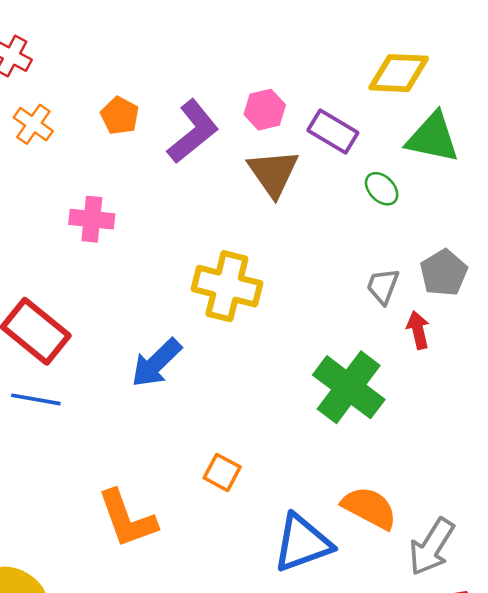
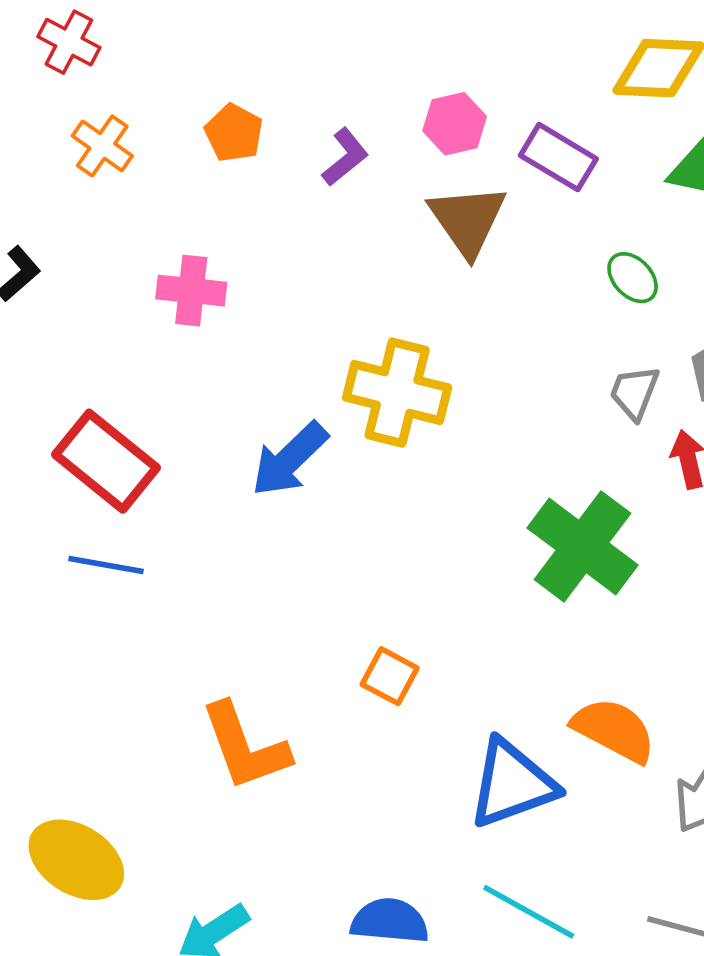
purple L-shape: (193, 132) -> (345, 157), size x0.6
green ellipse: (382, 189) -> (633, 278), moved
blue arrow: (156, 363) -> (290, 459), moved

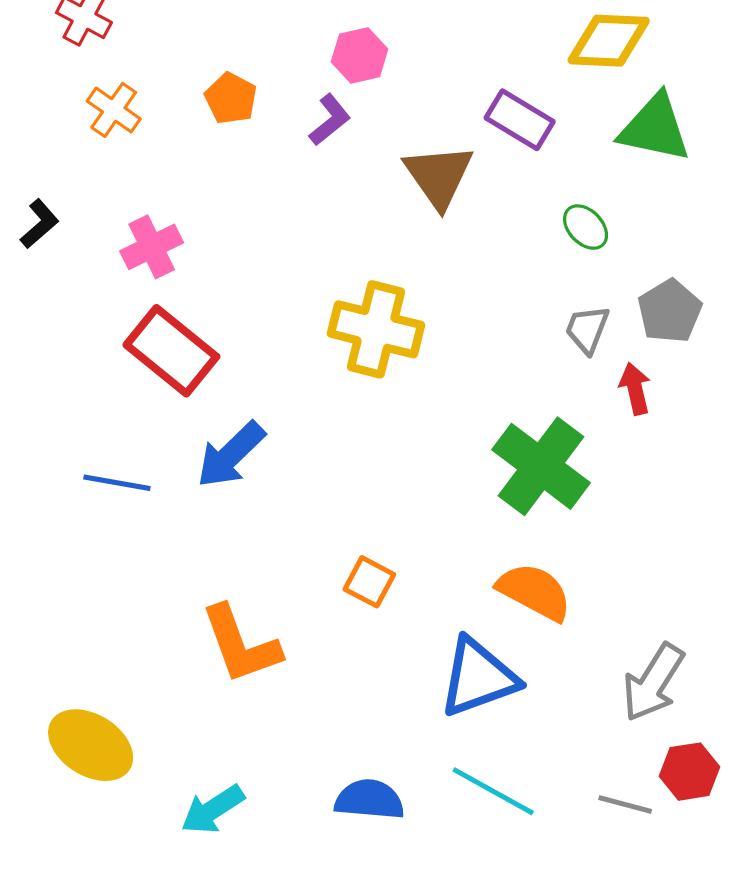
pink hexagon: (455, 124) -> (360, 55), moved
pink cross: (191, 291) -> (152, 247), moved, turned -32
blue arrow: (290, 459) -> (231, 455), moved
red rectangle: (106, 461) -> (171, 351), moved
orange semicircle: (614, 730) -> (534, 592), moved

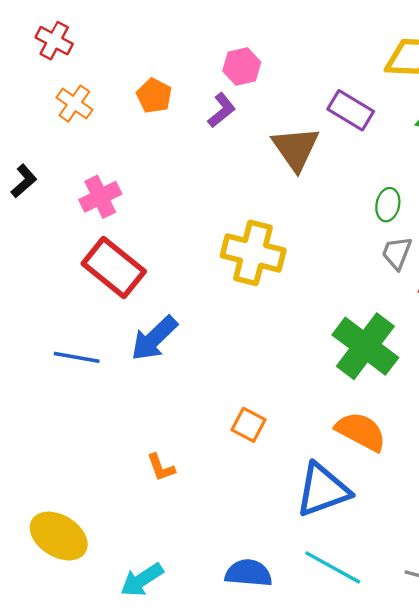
green ellipse: (586, 227) -> (388, 205), moved, turned 56
orange L-shape: (241, 644) -> (161, 467), size x0.5

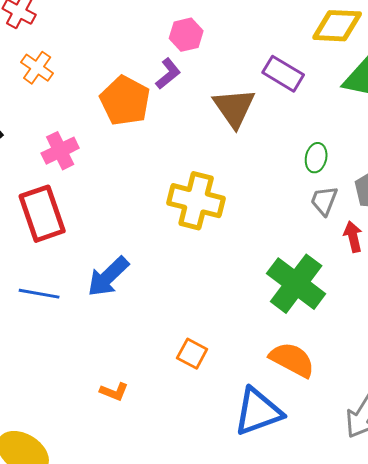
orange pentagon: (154, 96) -> (125, 101), moved, size x1.6
red rectangle: (114, 268) -> (42, 214), moved, turned 32
orange L-shape: (161, 467) -> (114, 392), turned -48

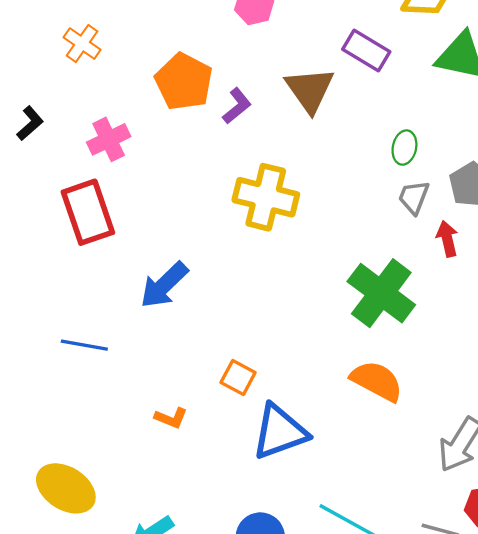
purple L-shape: (168, 74) -> (237, 106), moved
blue line: (39, 294) -> (84, 345), moved
orange square: (192, 354) -> (238, 377), moved
blue triangle: (258, 412) -> (280, 432), moved

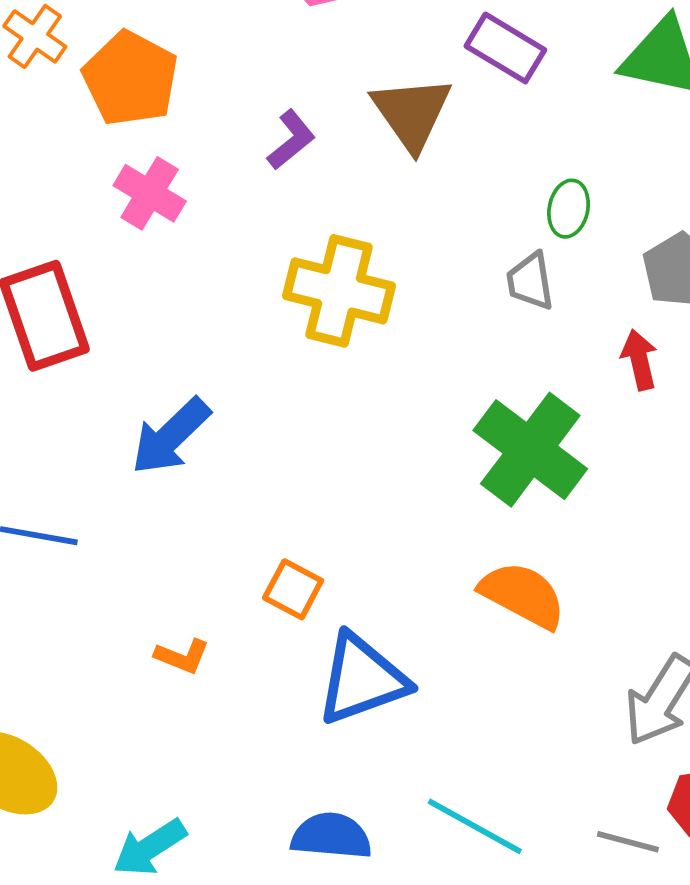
orange pentagon: (184, 82) -> (130, 79), moved
pink cross: (109, 139) -> (150, 193), moved, turned -33
gray trapezoid: (414, 197) -> (530, 281), moved, turned -30

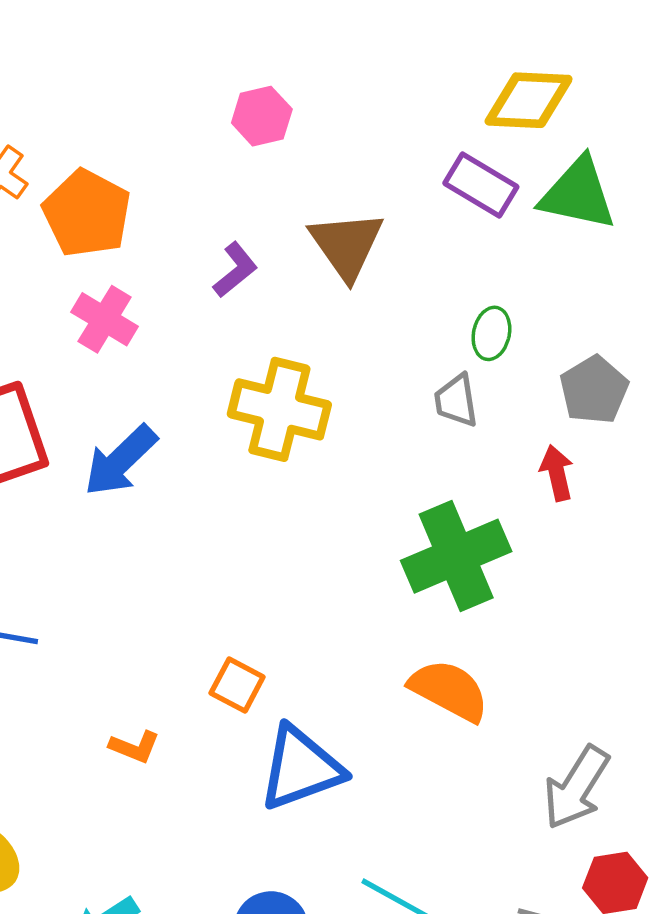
purple rectangle: (505, 48) -> (481, 185), moved
blue arrow: (171, 436) -> (120, 461), moved
green cross: (530, 450) -> (456, 556), turned 30

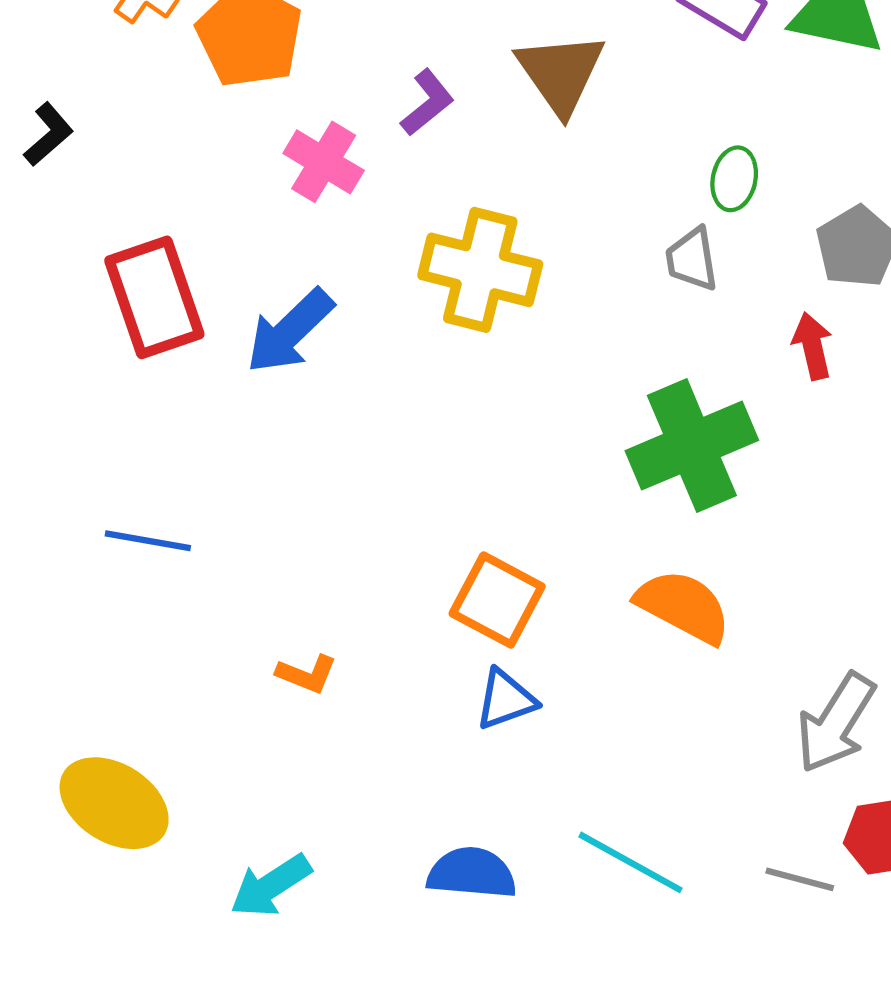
pink cross: (105, 319) -> (324, 162), moved
orange square: (237, 685) -> (497, 600), moved, size x1.4
blue triangle: (301, 768) -> (506, 699), size x0.6

